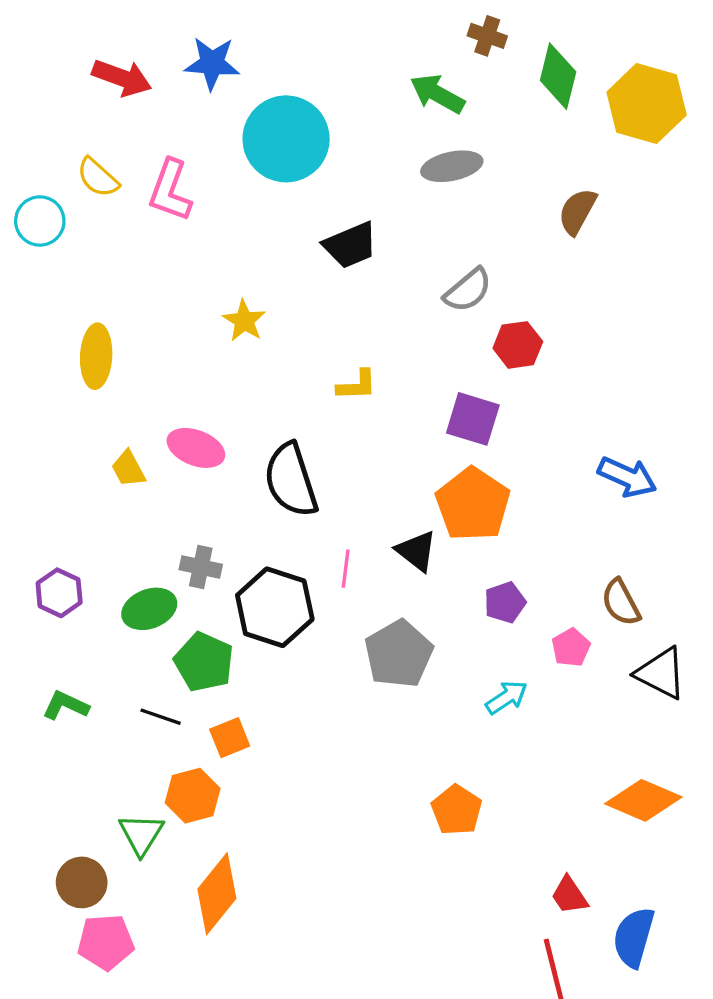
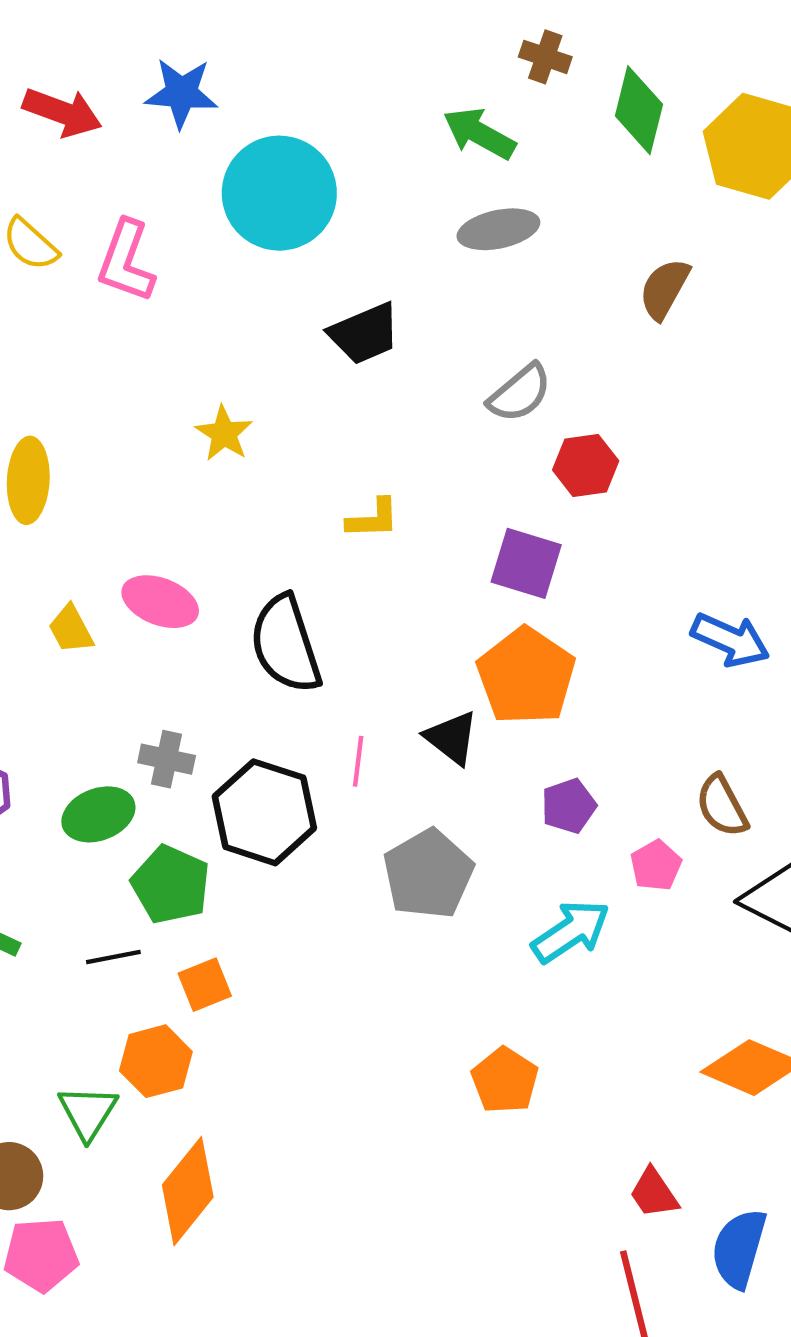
cyan arrow: (507, 697) -> (571, 931), size x1.4
black line: (161, 717) -> (113, 957), turned -30

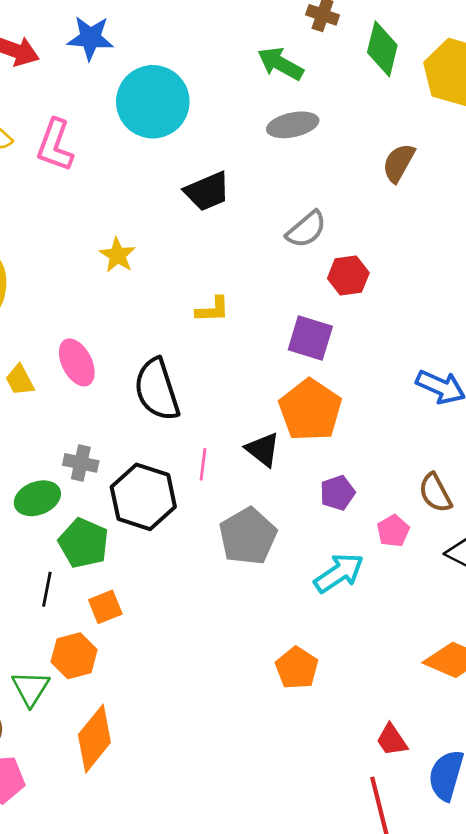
pink ellipse: (160, 602) -> (77, 362), turned 42
black line: (113, 957) -> (47, 589), turned -68

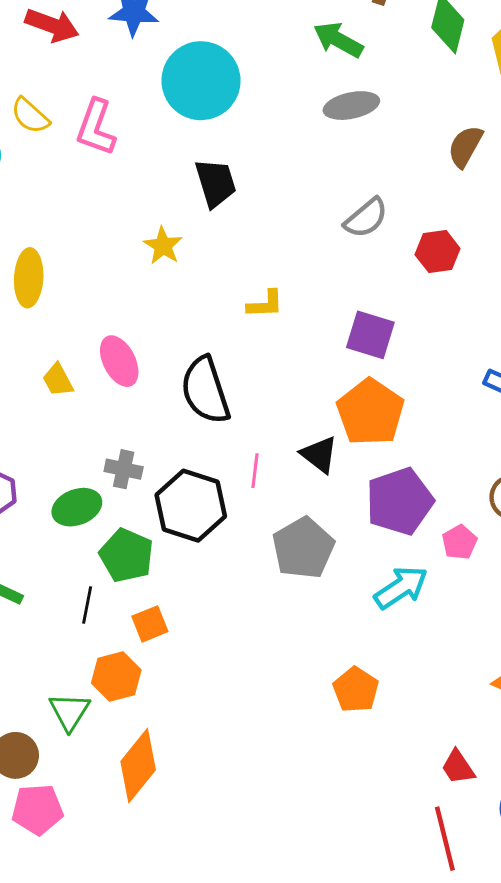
black trapezoid: (207, 191) -> (216, 183), moved, turned -84
red hexagon: (348, 276) -> (438, 252), moved
purple pentagon: (337, 493) -> (400, 501), size x1.8

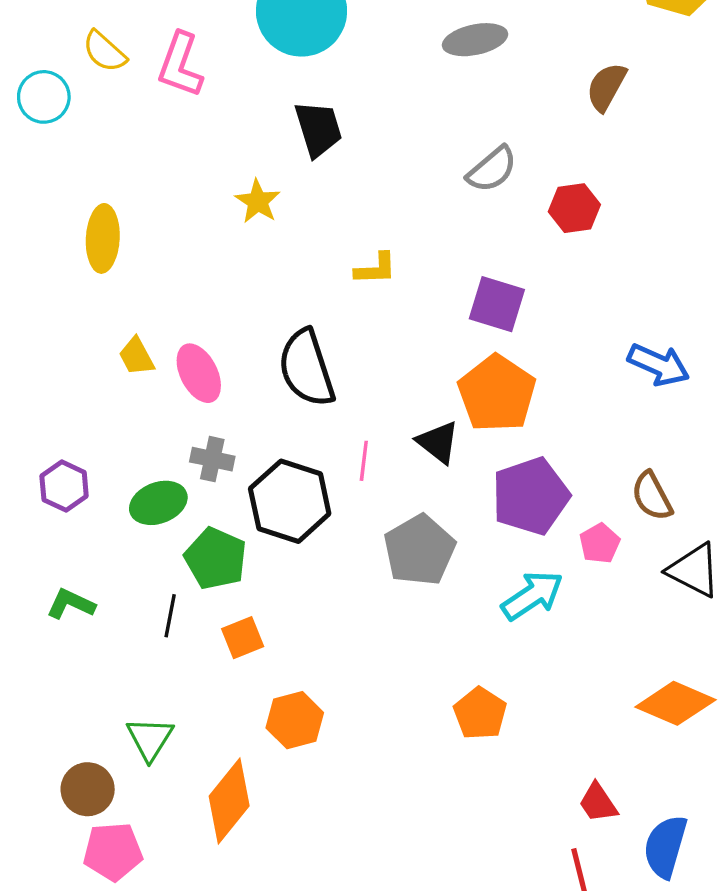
pink ellipse: (119, 361) -> (199, 373), moved
orange hexagon: (116, 677) -> (295, 720), moved

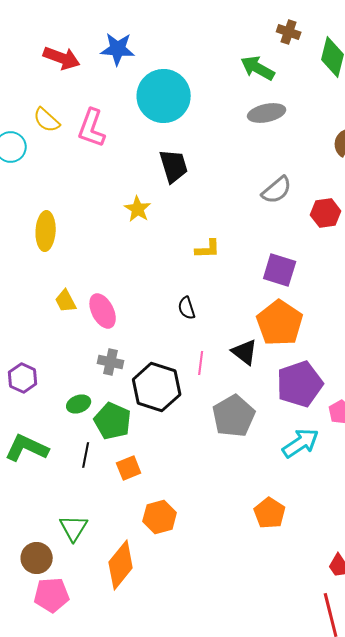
black semicircle: (307, 368) -> (187, 308), moved, size x0.5
green ellipse: (158, 503) -> (79, 404), moved, size x0.7
green L-shape: (71, 604) -> (27, 448), size x1.5

